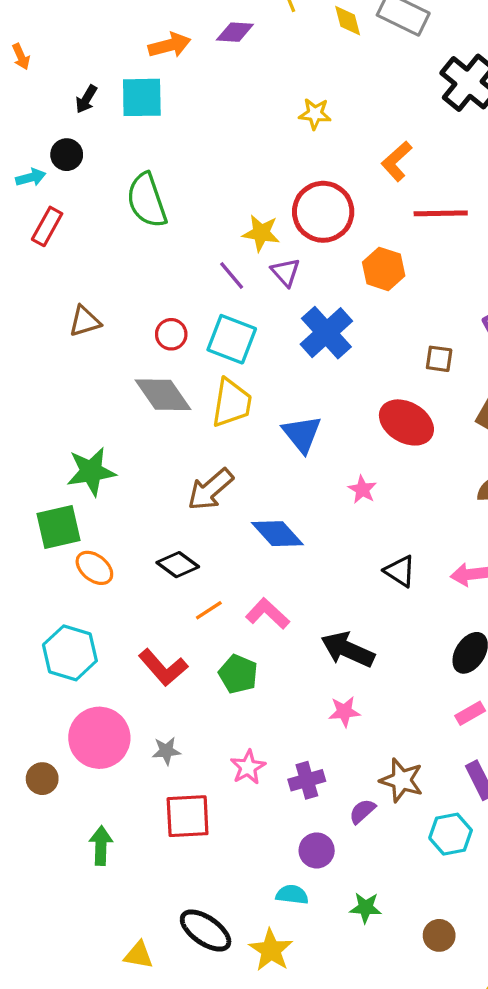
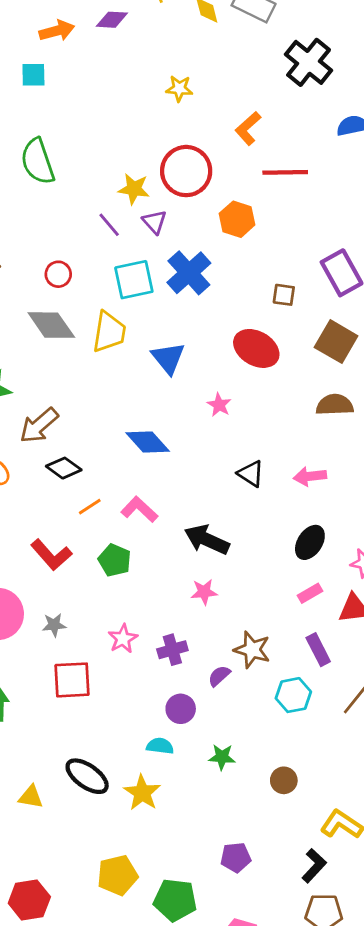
cyan square: (142, 97) -> (33, 75), size x0.7
cyan square: (232, 339) -> (134, 280), moved, turned -33
brown arrow: (210, 489) -> (39, 425), moved

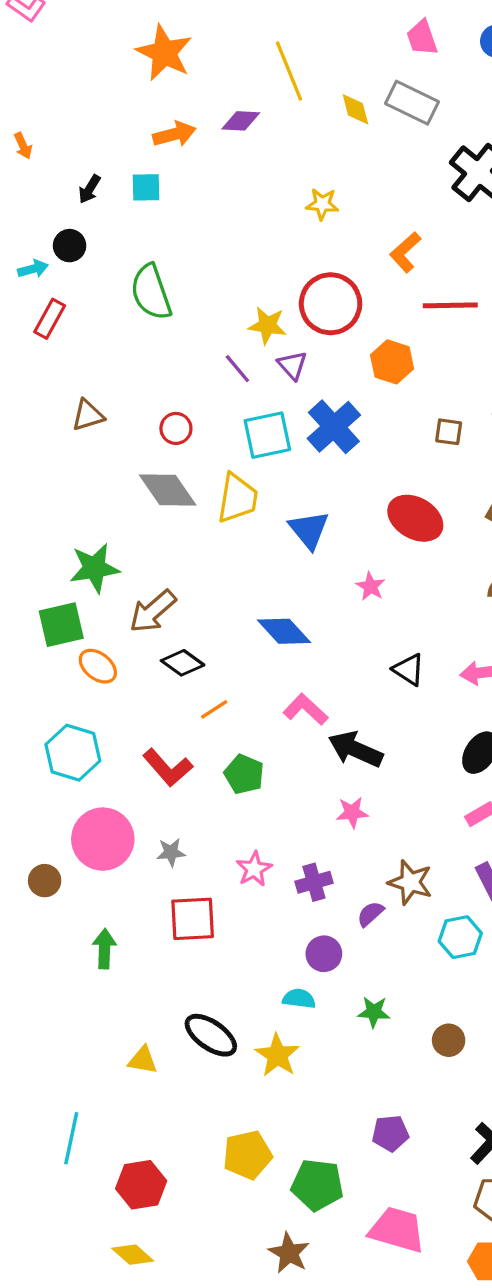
brown square: (284, 295) -> (449, 432), moved
pink L-shape: (139, 509) -> (306, 709), moved

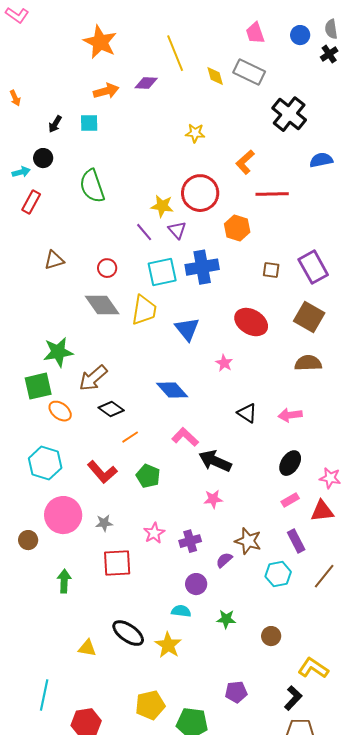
blue cross: (334, 427) -> (202, 267), turned 32

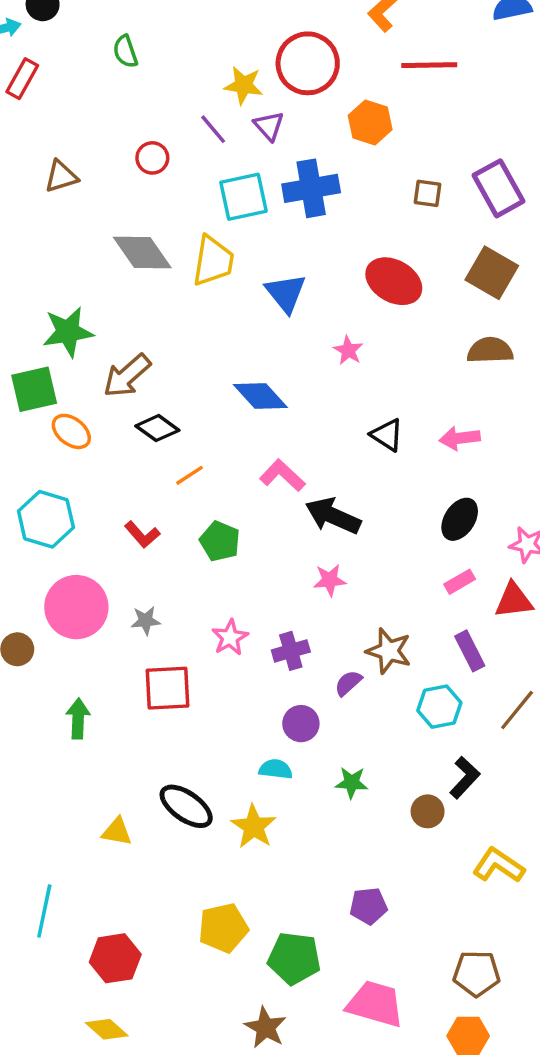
green semicircle: (92, 186) -> (125, 52), size x0.6
red circle: (107, 268) -> (152, 158), moved
red L-shape: (102, 472) -> (142, 534), size x0.7
black L-shape: (293, 698) -> (465, 778), moved

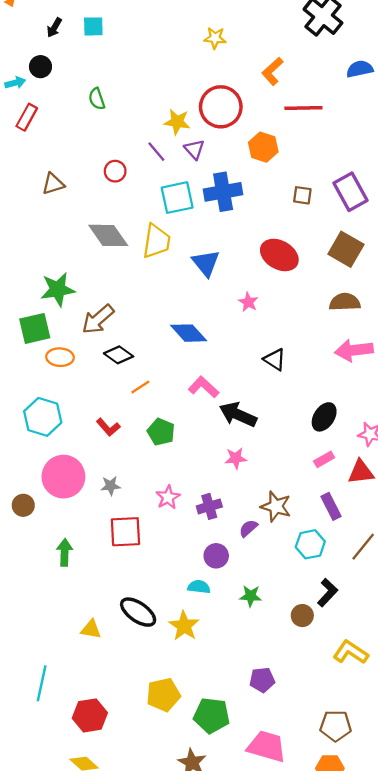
orange ellipse: (71, 431) -> (60, 357), turned -35
pink arrow: (460, 438) -> (354, 350), moved, size x1.4

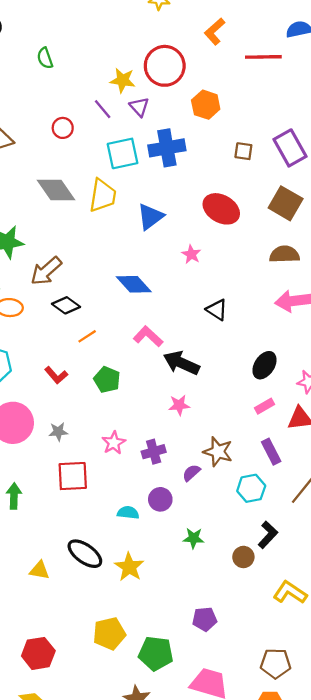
red line: (303, 108) -> (263, 57), moved
blue triangle: (206, 263) -> (150, 217), turned 32
cyan semicircle: (199, 587) -> (128, 513), moved

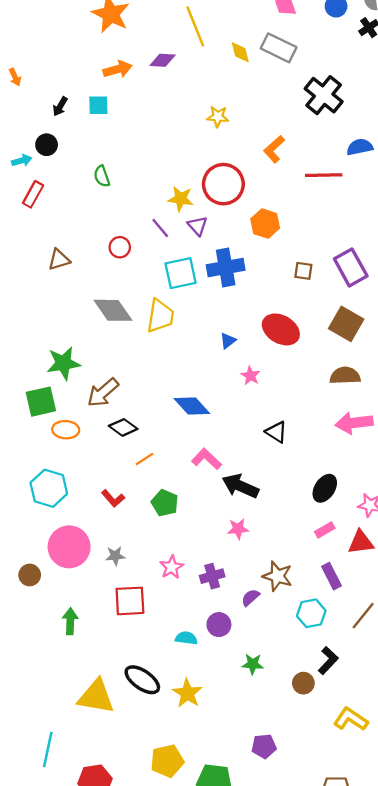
blue triangle: (150, 217) -> (228, 341), moved, size x0.6
yellow triangle: (39, 570) -> (96, 697), size x1.8

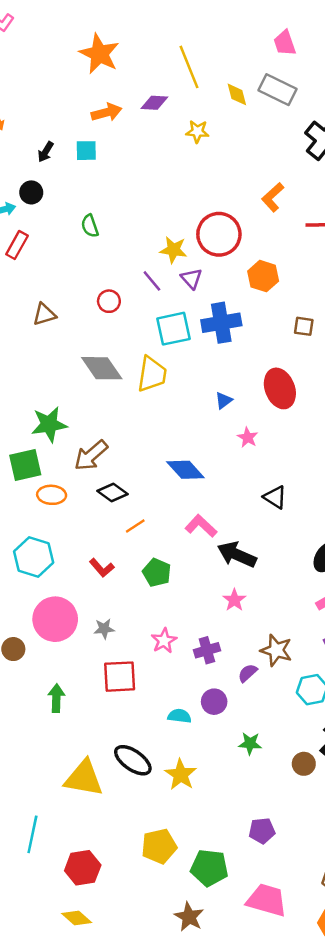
yellow star: (218, 117) -> (197, 131), moved
red ellipse: (281, 329) -> (280, 388), turned 39
pink star: (238, 529) -> (234, 600), turned -30

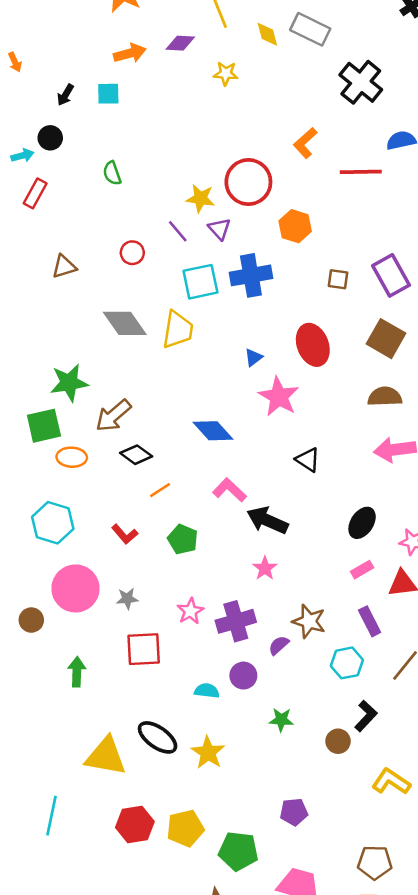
pink star: (248, 437) -> (279, 397), size x1.8
purple cross: (207, 650) -> (236, 621), size x1.4
red hexagon: (83, 868) -> (135, 825), moved

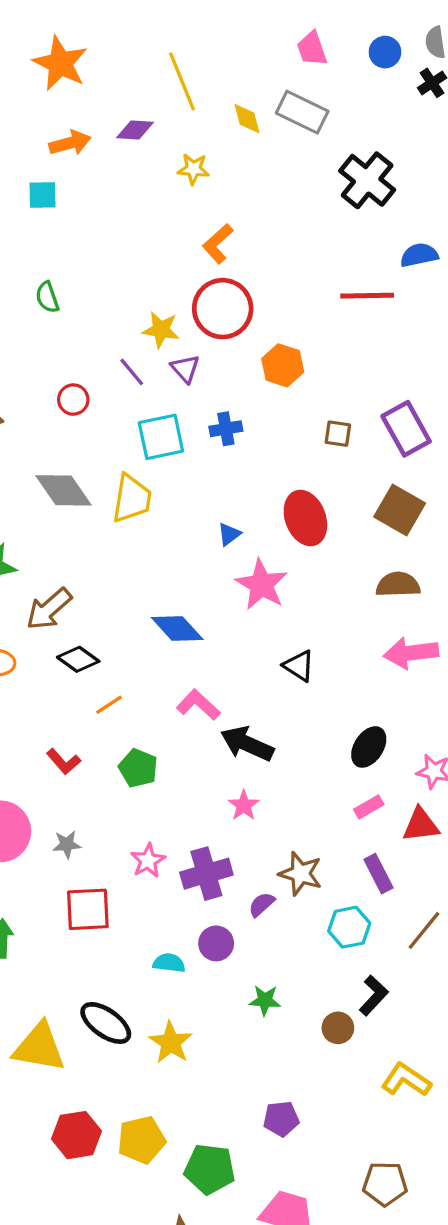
orange L-shape: (305, 143) -> (218, 244), moved
blue cross: (251, 275) -> (226, 429), size x0.6

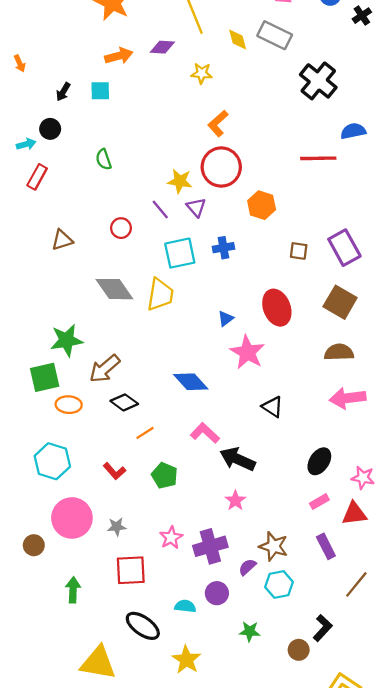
cyan hexagon: (349, 927) -> (279, 584), moved
black ellipse: (106, 1023) -> (143, 626), moved

